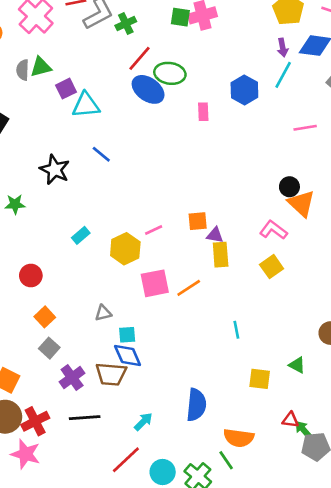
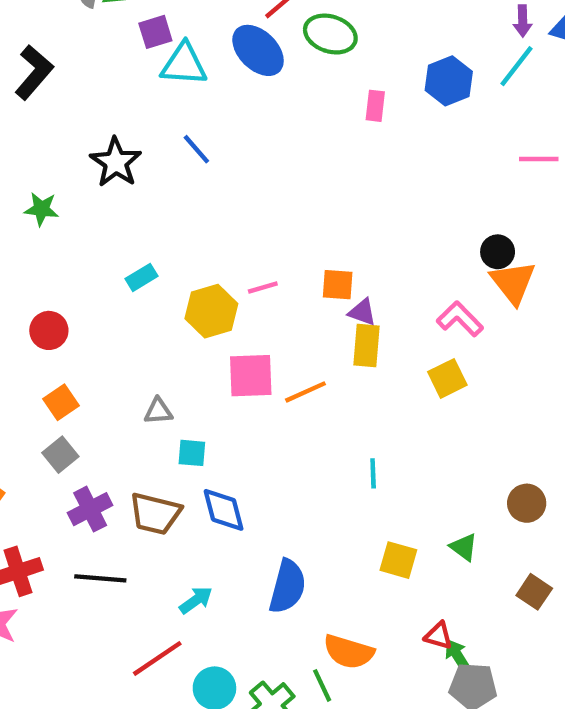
blue ellipse: (148, 89) -> (258, 50), moved
blue diamond: (128, 356) -> (224, 510), moved

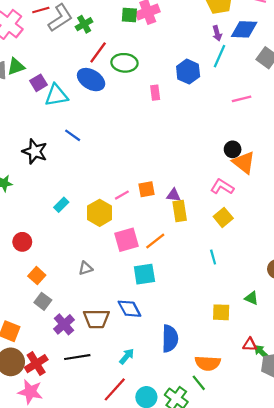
orange square: (338, 285) -> (147, 189), moved
cyan square: (192, 453) -> (144, 274), moved, size x1.5
cyan line: (373, 473) -> (213, 257), moved

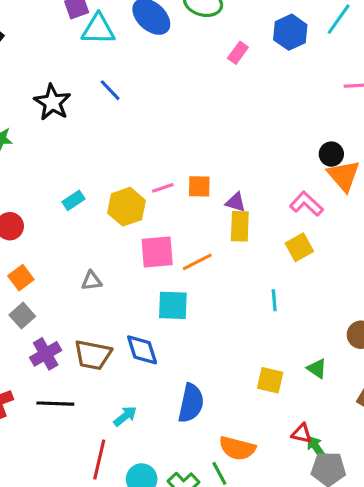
pink rectangle: (155, 93) -> (238, 53), turned 32
cyan rectangle: (61, 205) -> (73, 200), moved
red line: (115, 389) -> (99, 460), turned -40

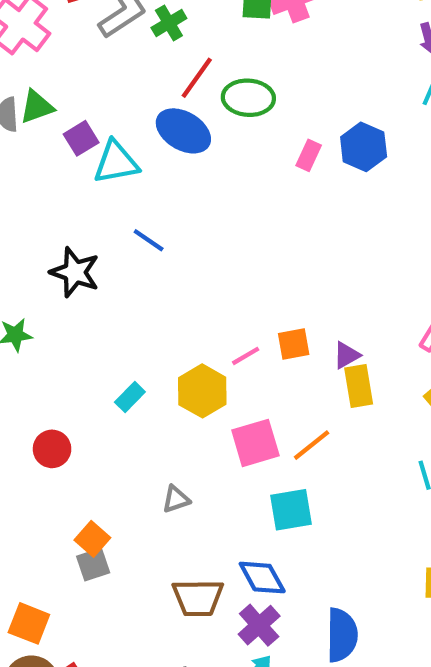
blue hexagon: (290, 32) -> (364, 147), moved
purple triangle: (236, 202) -> (346, 355), turned -35
orange square: (21, 278) -> (92, 539), moved
gray square: (22, 316) -> (93, 565), turned 35
purple cross: (46, 354) -> (259, 625), moved

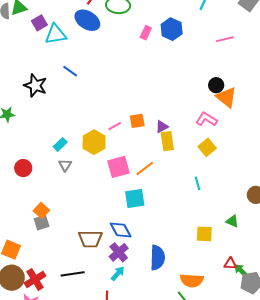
gray triangle: (176, 499) -> (65, 165), moved, turned -40

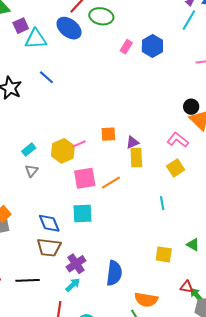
pink line: (115, 126) -> (79, 144), moved
cyan square: (135, 199) -> (82, 213), moved
blue diamond: (121, 230) -> (49, 223), moved

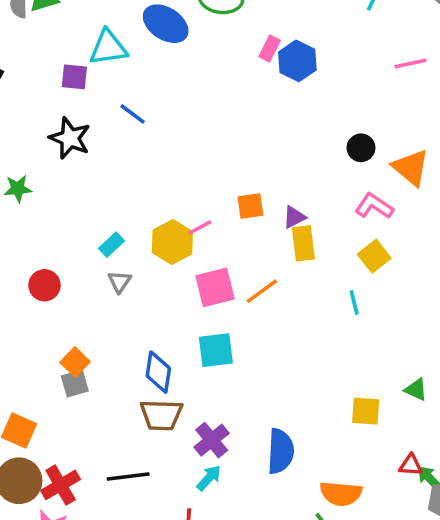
purple square: (21, 26) -> (74, 77), moved, turned 35
blue hexagon: (152, 46) -> (297, 61), moved
black circle: (191, 107) -> (361, 148), moved
cyan line: (162, 203) -> (354, 302), moved
blue diamond: (49, 223) -> (158, 372), turned 35

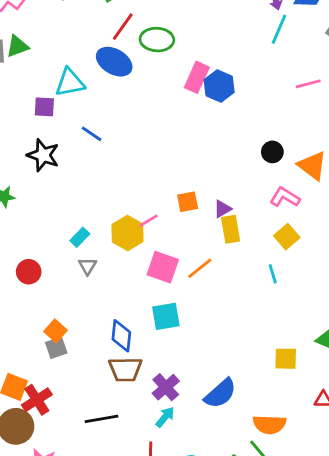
pink rectangle: (270, 49) -> (197, 77), size x1.5
pink square: (215, 287) -> (163, 267), turned 36
blue semicircle: (281, 451) -> (220, 393), turned 48
red cross: (61, 485) -> (37, 400), moved

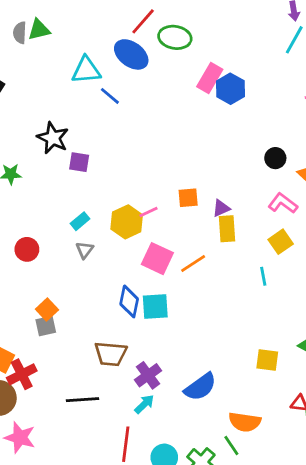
purple square: (44, 107) -> (79, 162), moved
blue line: (92, 134) -> (110, 96), moved
blue diamond: (121, 336) -> (129, 301), moved

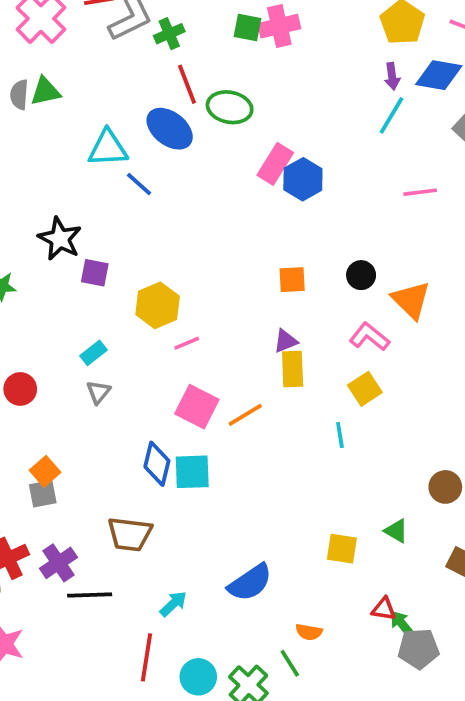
red line: (143, 21) -> (187, 84), turned -64
orange square: (188, 198) -> (292, 280), moved
yellow hexagon: (127, 222) -> (158, 305), moved
purple cross: (148, 375) -> (58, 563), moved
orange semicircle: (245, 422) -> (309, 632), size x0.6

